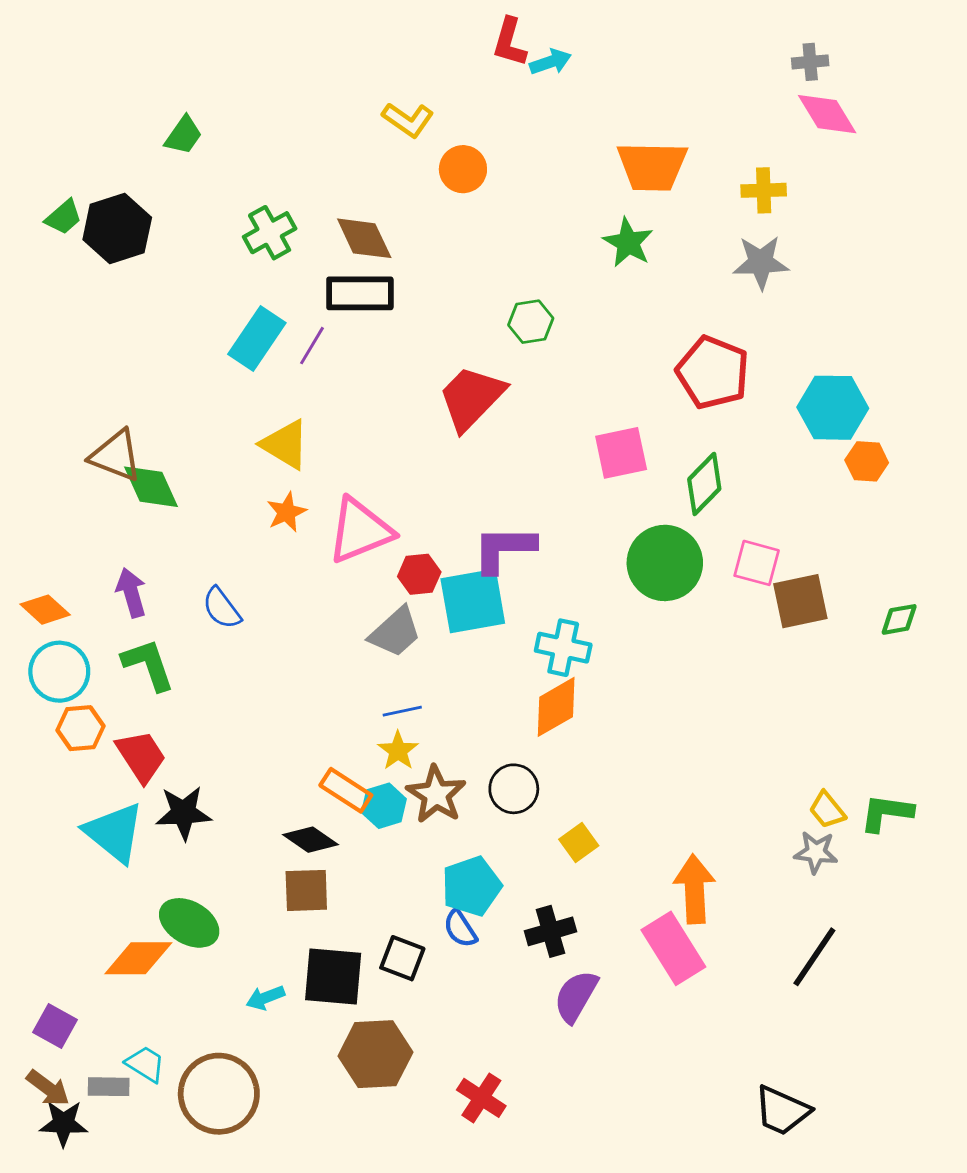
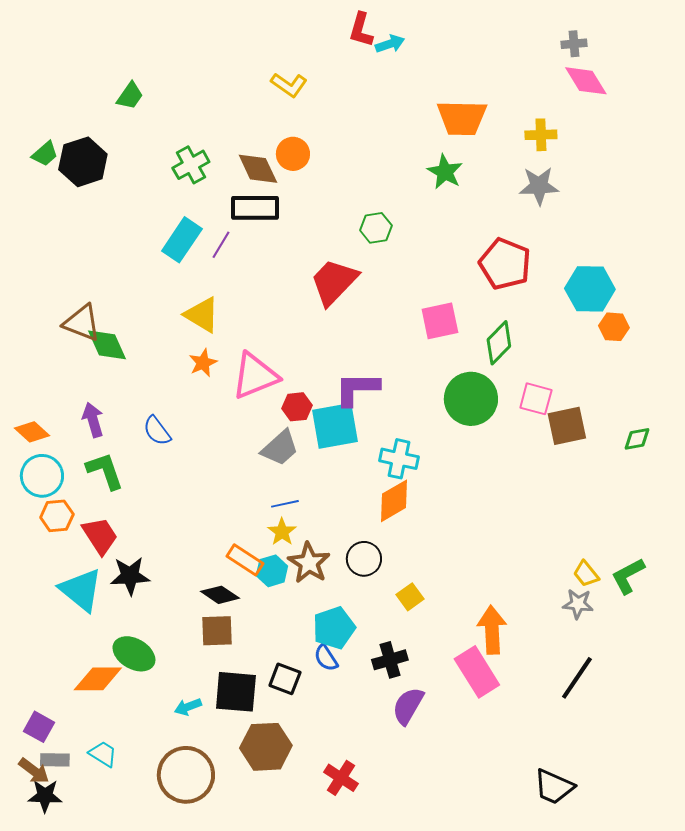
orange circle: (463, 169) -> (293, 154), moved
green L-shape: (886, 813) -> (628, 576), turned -36
gray rectangle: (109, 1087) -> (55, 760), moved
brown circle: (219, 1094) -> (186, 775), moved

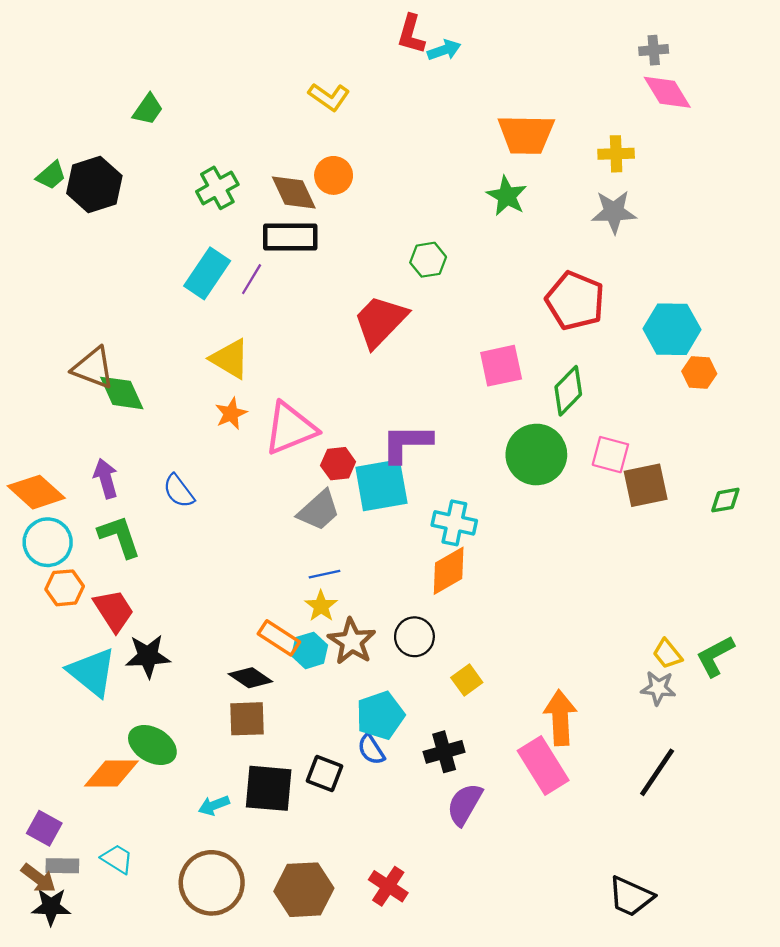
orange diamond: (32, 432) -> (36, 492), size x1.4
brown hexagon: (266, 747) -> (304, 890), moved

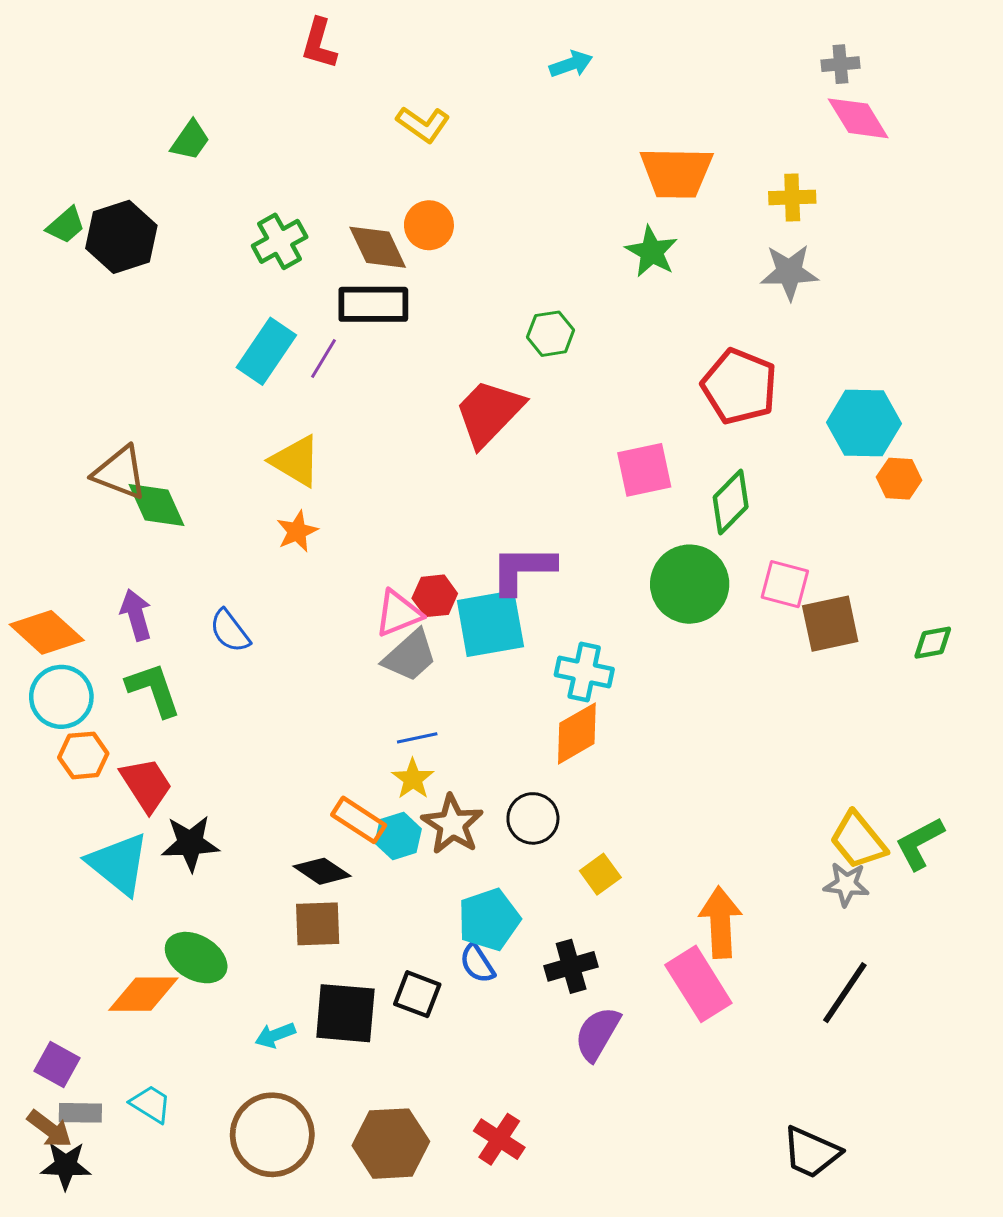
red L-shape: (411, 34) -> (319, 44), moved
pink triangle: (290, 428) -> (398, 613), moved, size x0.7
yellow trapezoid: (667, 654) -> (858, 840), size x1.5

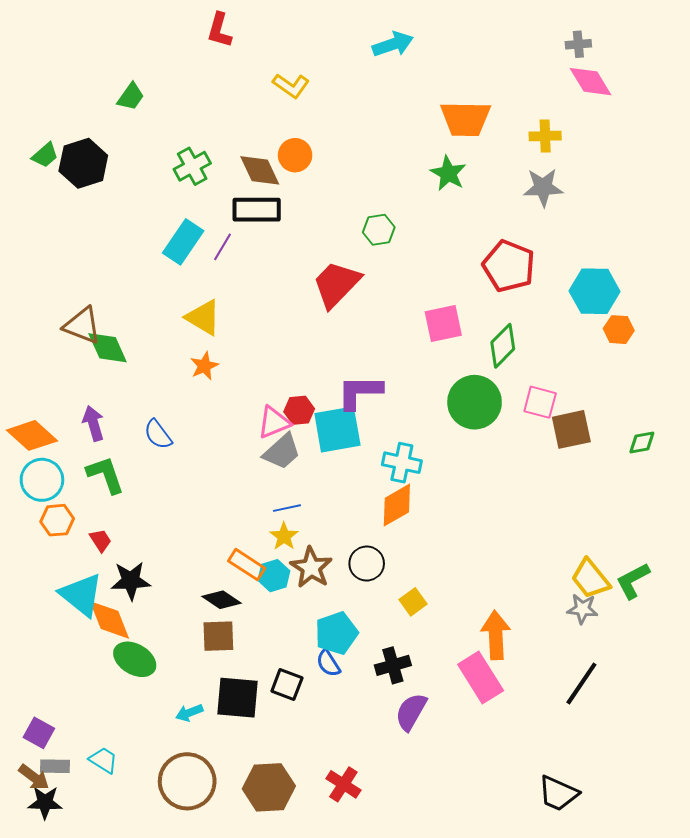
cyan arrow: (571, 64) -> (393, 44), size x1.4
red trapezoid: (146, 785) -> (100, 540), size x0.6
orange diamond: (143, 994) -> (110, 620), moved, turned 69

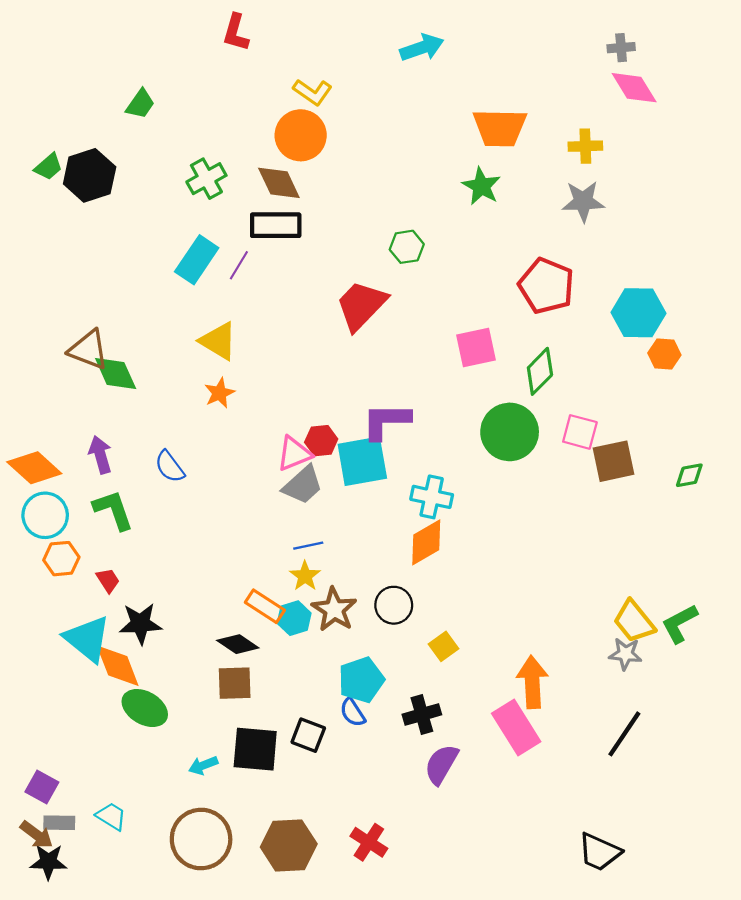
orange circle: (295, 155) -> (301, 135), moved, size x1.4

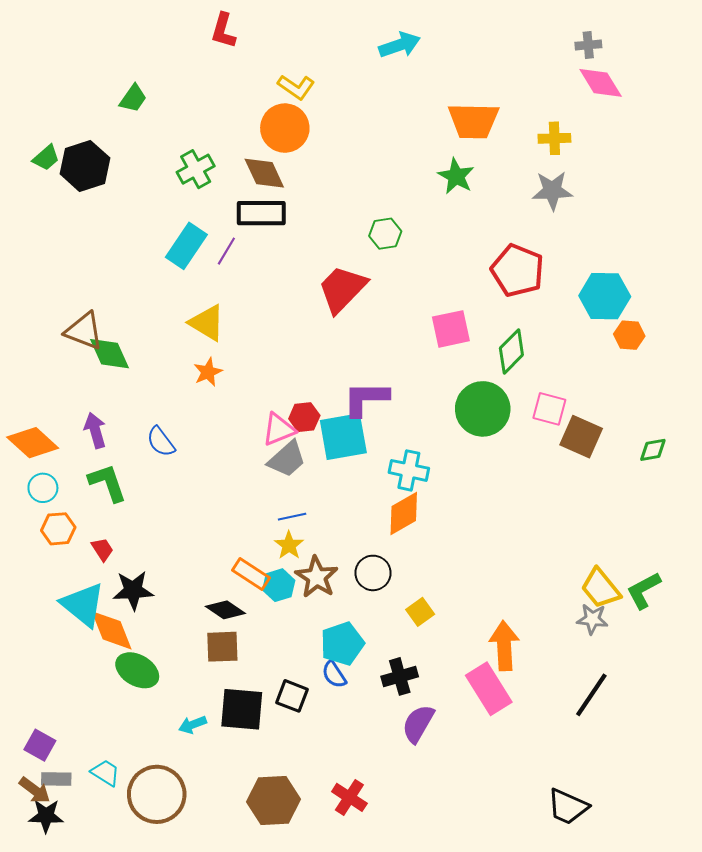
brown square: (614, 461) -> (581, 437), turned 36
cyan circle: (45, 515) -> (43, 488), size x0.7
brown circle: (201, 839) -> (157, 794), moved

